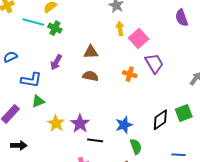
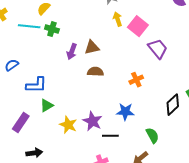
purple arrow: (56, 62) -> (72, 52), moved
orange cross: (130, 74) -> (136, 80), moved, turned -32
blue star: (124, 125) -> (125, 112), moved, turned 30

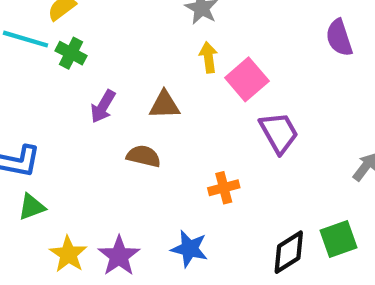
brown triangle: (92, 47) -> (164, 105), moved

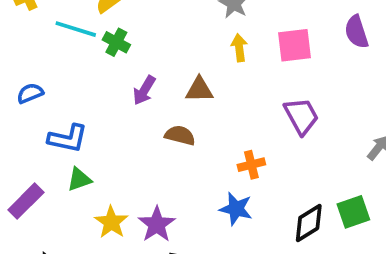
pink square: (247, 79) -> (295, 45), moved, turned 33
blue star: (189, 249) -> (236, 209), moved

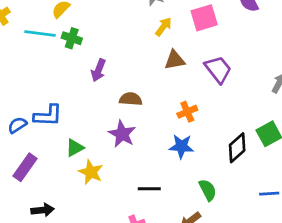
yellow arrow: (239, 48) -> (163, 27), turned 54
brown triangle: (199, 90) -> (175, 60), moved
blue semicircle: (30, 93) -> (17, 125), moved
green triangle: (79, 179) -> (75, 148), moved
purple star: (157, 224) -> (122, 134), moved

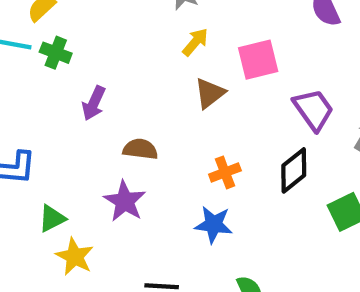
pink square: (204, 18) -> (258, 60), moved
brown triangle: (175, 60) -> (210, 93), turned -30
purple trapezoid: (218, 69) -> (313, 110), moved
black diamond: (237, 148) -> (294, 170), moved

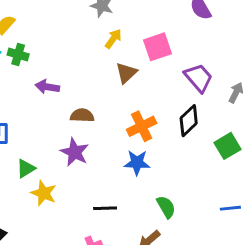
purple arrow: (94, 103) -> (47, 87), turned 80
orange cross: (225, 172) -> (142, 126), size x1.4

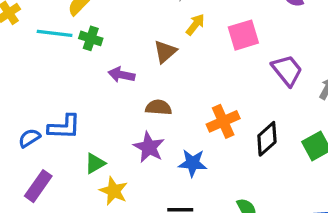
brown triangle: (126, 73) -> (165, 52), moved
black diamond: (189, 121) -> (267, 139), moved
blue star: (137, 163) -> (193, 163), moved

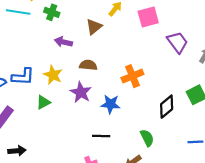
green cross: (91, 38) -> (52, 12), moved
black diamond: (267, 139) -> (167, 107), moved
yellow star: (114, 191) -> (53, 75), moved

